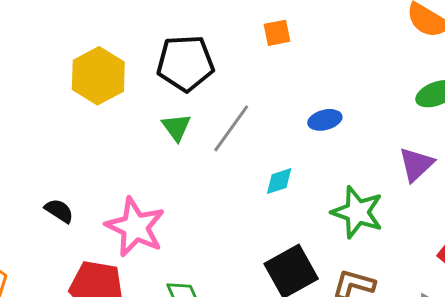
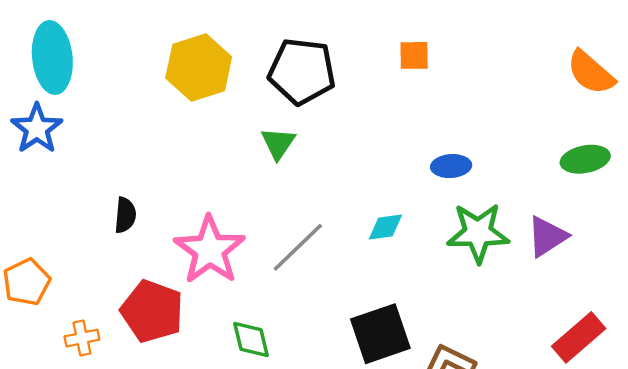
gray line: (231, 128) -> (298, 247), moved
black semicircle: (59, 211) -> (125, 215), turned 52
green star: (357, 212) -> (478, 233), moved, turned -30

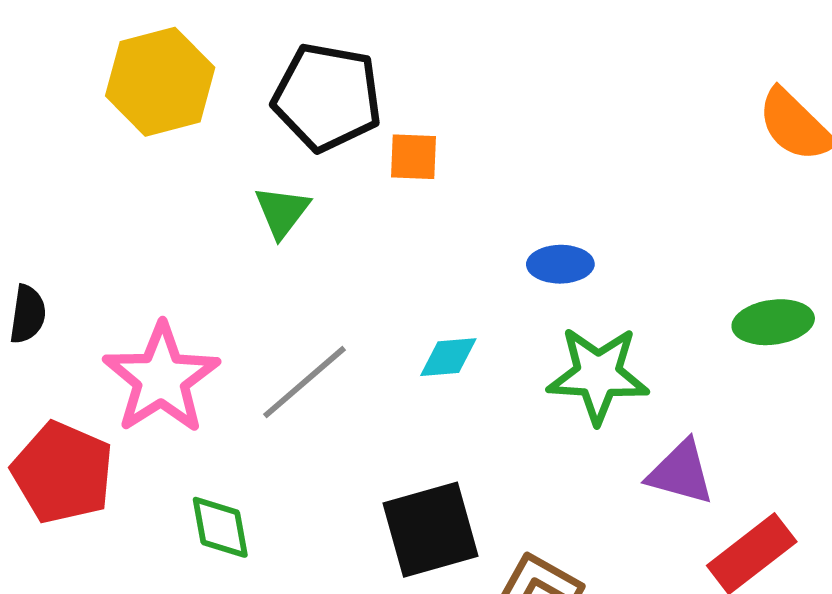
orange square: (414, 55) -> (413, 157), moved
green ellipse: (585, 159) -> (773, 322), moved
purple triangle: (547, 236) -> (681, 472), moved, turned 45

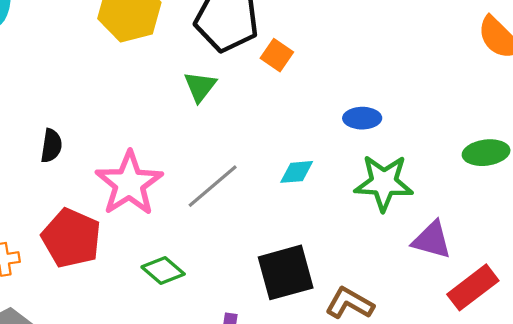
orange square: (413, 157) -> (277, 55), turned 32
green diamond: (220, 527) -> (163, 271), turned -39

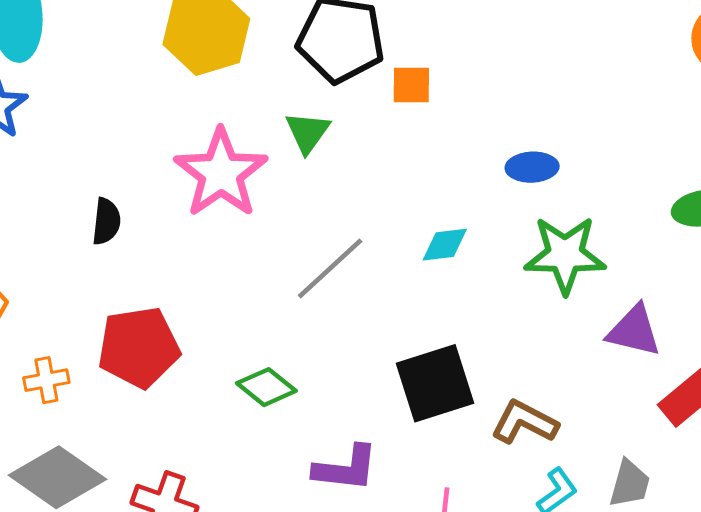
orange square: (277, 55) -> (411, 85), turned -32
pink star: (129, 183) -> (221, 173), moved
red pentagon: (71, 238) -> (139, 347), turned -30

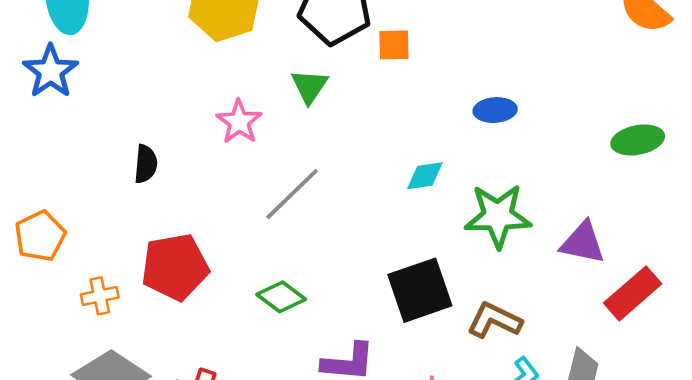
pink star: (221, 173) -> (239, 122), size x0.6
green star: (565, 255) -> (498, 216), moved
gray line: (330, 268) -> (292, 194), moved

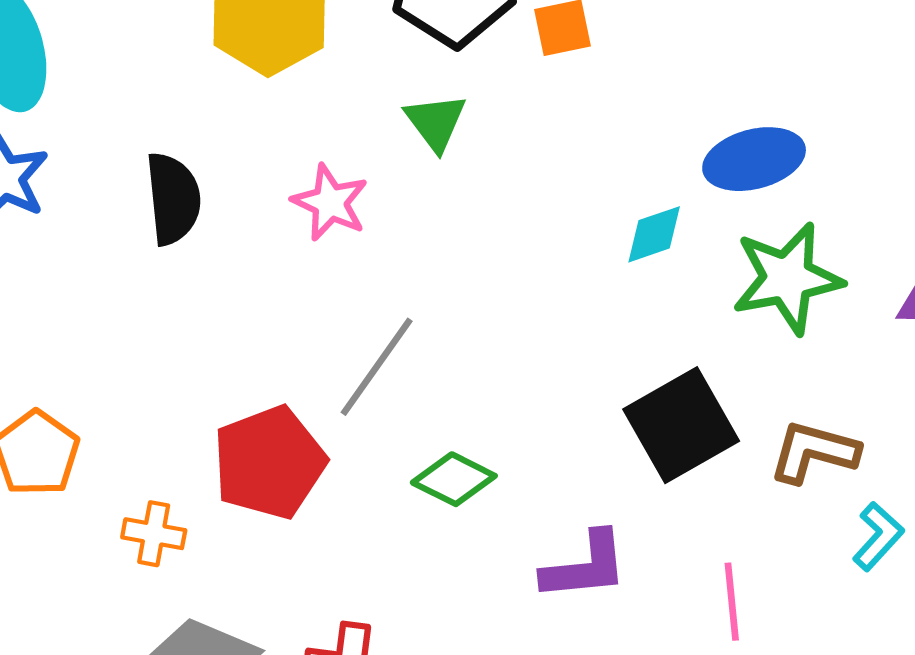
blue ellipse: (495, 110) -> (754, 159), moved, size x1.4
black semicircle: (146, 164) -> (173, 199), moved, size x1.4
gray line: (292, 194) -> (377, 367), moved
orange cross: (100, 296) -> (154, 534), turned 33

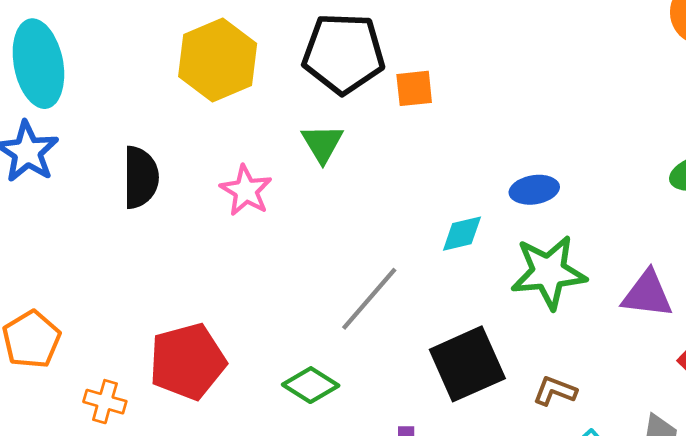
blue ellipse: (754, 159) -> (534, 190), size x0.7
gray line: (377, 367) -> (369, 299), moved
brown L-shape: (814, 452) -> (555, 391), size x0.7

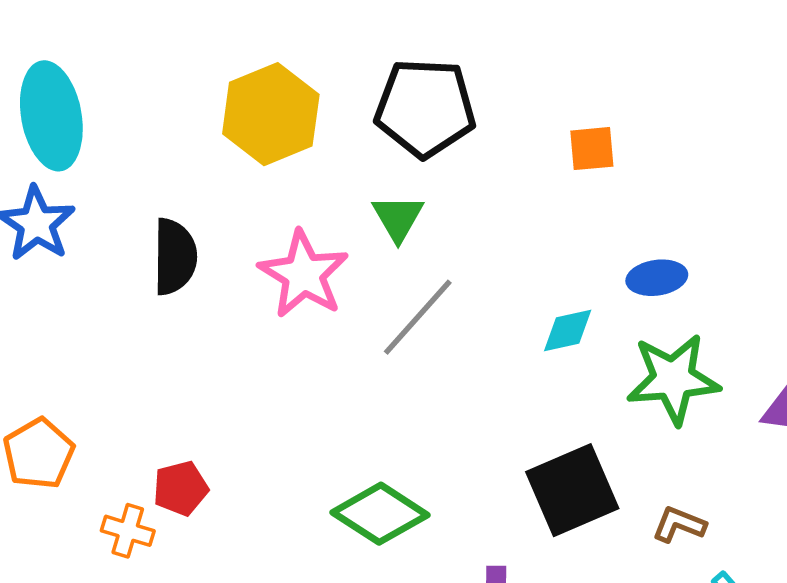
orange square: (414, 88) -> (592, 149), moved
pink star: (246, 190) -> (304, 274), size x1.4
gray line: (369, 299) -> (418, 317), moved
red pentagon: (187, 361) -> (180, 488), moved, size x0.6
green diamond: (311, 385) -> (380, 514), size x1.4

